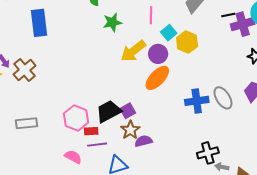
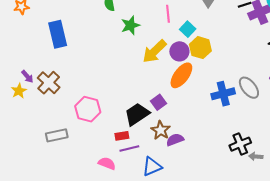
yellow hexagon: (187, 42) -> (200, 48), moved
purple square: (128, 111) -> (158, 102), moved
pink hexagon: (76, 118) -> (88, 109), moved

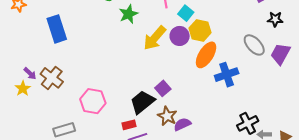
orange ellipse: (181, 75) -> (206, 55), moved
gray ellipse: (249, 88) -> (254, 45), moved

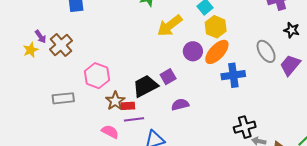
purple circle: (180, 36) -> (193, 51), moved
brown star: (167, 116) -> (115, 101), moved
purple semicircle: (182, 124) -> (180, 105), moved

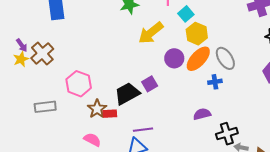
yellow star: (31, 50) -> (21, 59), moved
gray ellipse: (266, 51) -> (225, 58), moved
blue cross: (233, 75) -> (215, 82), size x0.6
purple semicircle: (180, 105) -> (202, 114), moved
purple line: (134, 119) -> (143, 130), moved

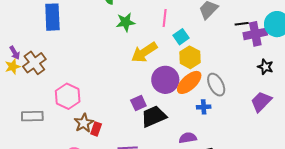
purple circle: (174, 58) -> (165, 80), size x1.4
black trapezoid: (127, 94) -> (154, 116), moved
red rectangle: (110, 114) -> (96, 129), turned -72

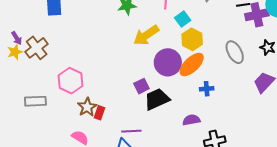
gray ellipse: (216, 85) -> (235, 52), moved

